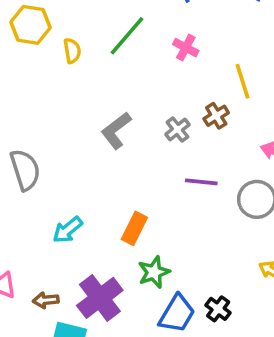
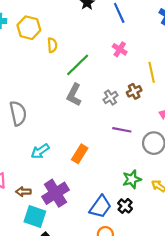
green line: (127, 36) -> (78, 65), moved
gray L-shape: (116, 130) -> (74, 95), turned -30
green star: (154, 272) -> (132, 179), moved

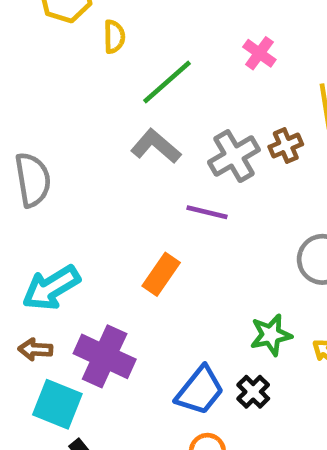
gray L-shape: (74, 95) -> (156, 146), turned 100
gray cross: (110, 97) -> (234, 156), size x1.5
purple line: (122, 130) -> (207, 212), moved
cyan arrow: (40, 151) -> (51, 288), moved, size x1.4
purple cross: (56, 193) -> (105, 356), turned -36

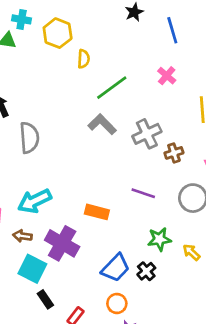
brown cross: (286, 146) -> (174, 153), moved
purple line: (207, 212) -> (143, 193), moved
orange rectangle: (161, 274) -> (97, 212), moved, turned 65

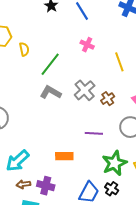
brown arrow: (22, 236) -> (23, 184), moved
green star: (159, 239) -> (115, 163), size x1.4
purple cross: (62, 243) -> (46, 186), size x0.7

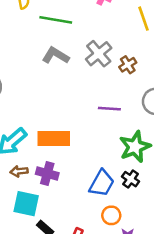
green line: (50, 64) -> (56, 20), turned 60
orange rectangle: (64, 156) -> (54, 138), moved, size x1.4

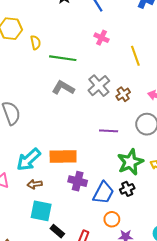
purple cross: (47, 174) -> (78, 181), moved
black cross: (131, 179) -> (127, 189), turned 32

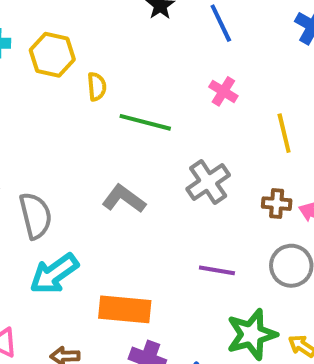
gray L-shape: (63, 88) -> (124, 199), moved
brown cross: (123, 94) -> (277, 204), moved, turned 32
cyan arrow: (29, 160) -> (54, 274), moved

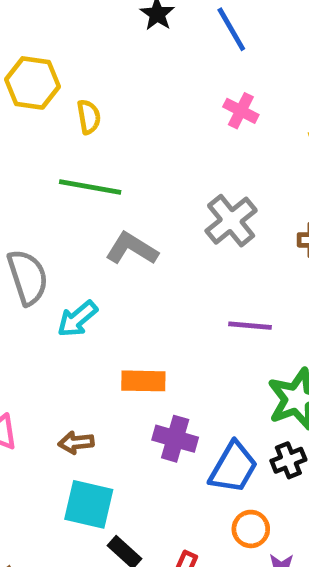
green line: (145, 122) -> (90, 187), moved
cyan arrow: (54, 274) -> (77, 319), moved, size x0.7
orange rectangle: (125, 309) -> (143, 381), size x0.7

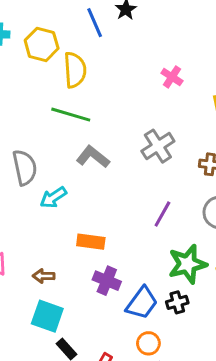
blue line: (231, 29) -> (95, 23), moved
yellow semicircle: (89, 117) -> (75, 70), size x1.6
purple line: (250, 326) -> (162, 214), turned -72

